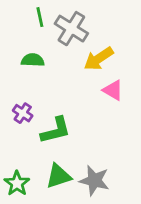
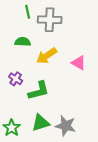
gray cross: (71, 29) -> (50, 20), turned -30
yellow arrow: (99, 59) -> (47, 56), moved

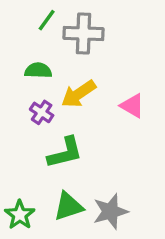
green line: (28, 12) -> (47, 20), turned 48
purple cross: (16, 79) -> (42, 112), moved
gray star: (66, 126) -> (110, 211), turned -30

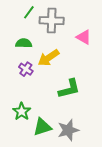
pink triangle: (132, 106) -> (84, 37), moved
green L-shape: (65, 153) -> (69, 89), moved
green star: (20, 215) -> (22, 111), moved

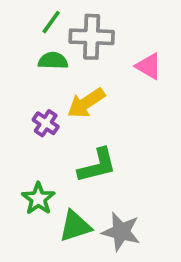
green semicircle: (24, 43) -> (53, 61), moved
green L-shape: (69, 89) -> (97, 165), moved
gray star: (68, 130) -> (121, 232), turned 30

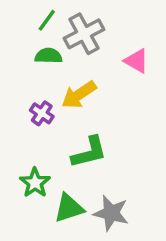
gray cross: (92, 37) -> (84, 34), turned -30

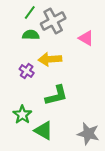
yellow arrow: (79, 95) -> (50, 59), turned 30
green triangle: (69, 208) -> (44, 131), turned 48
gray star: (111, 213) -> (88, 134), moved

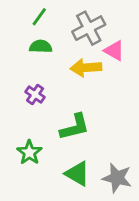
gray cross: (53, 21) -> (89, 28), moved
yellow arrow: (50, 59) -> (86, 68), moved
green triangle: (44, 131) -> (77, 174), moved

